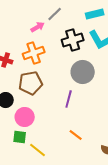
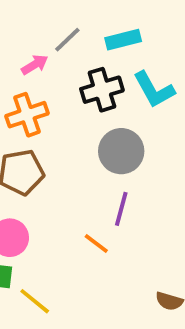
cyan rectangle: (95, 14) -> (123, 40), moved
purple line: (69, 99) -> (121, 209), moved
orange line: (76, 135) -> (96, 243), moved

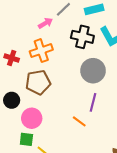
black cross: (102, 90) -> (82, 37), turned 30

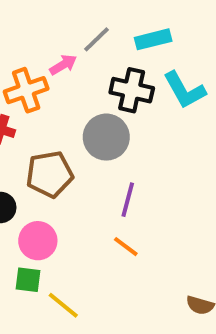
orange cross: (41, 51) -> (26, 90), moved
gray circle: (93, 71) -> (106, 137), moved
purple line: (93, 102) -> (128, 200), moved

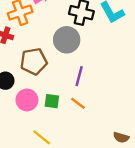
green square: (28, 280) -> (52, 101), moved

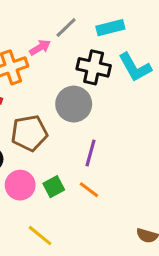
green square: (52, 101) -> (54, 187), turned -35

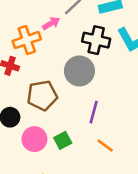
orange line: (89, 190) -> (105, 146), moved

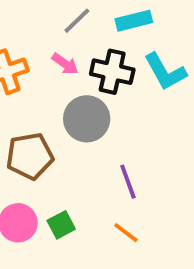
pink arrow: (51, 23) -> (65, 64), moved, turned 66
purple line: (94, 112) -> (128, 182), moved, turned -35

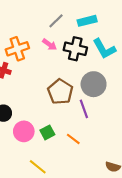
gray circle: (87, 119) -> (94, 84), moved
brown pentagon: (30, 156) -> (60, 92), moved, turned -30
orange line: (126, 233) -> (73, 139), moved

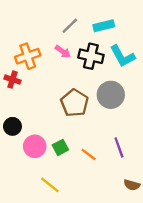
purple line: (84, 109) -> (119, 147), moved

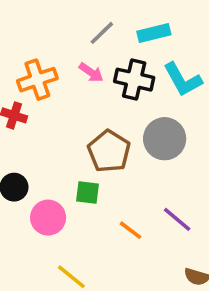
green square: (60, 147) -> (88, 192), moved, turned 35
purple line: (119, 147) -> (177, 219), turned -30

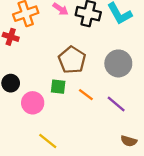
gray circle: (165, 139) -> (118, 63), moved
orange line: (131, 230) -> (86, 95), moved

